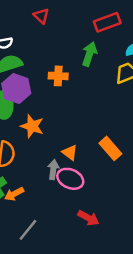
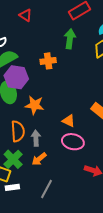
gray arrow: (53, 170) -> (36, 138), moved
orange arrow: (14, 194) -> (39, 159), moved

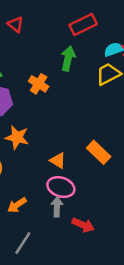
orange cross: (48, 61) -> (39, 84), turned 35
gray arrow: (36, 138) -> (57, 207), moved

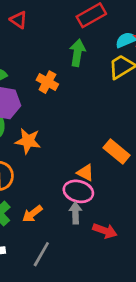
orange triangle: (58, 160) -> (85, 173), moved

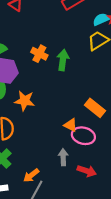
green arrow: (77, 53) -> (63, 60), moved
pink ellipse: (78, 191) -> (83, 136), moved
orange arrow: (32, 214) -> (31, 175), moved

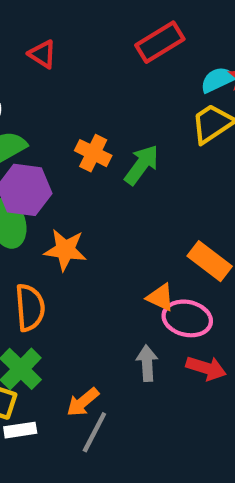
green arrow: (63, 60) -> (142, 165), turned 30
red arrow: (87, 171) -> (206, 368), moved

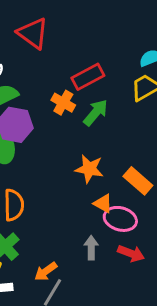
red rectangle: (160, 42) -> (88, 77), moved
red triangle: (42, 54) -> (33, 33), size x1.6
orange star: (65, 250) -> (89, 169), moved

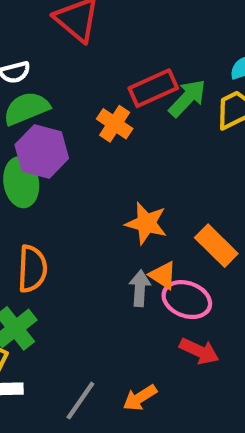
green arrow: (96, 113) -> (187, 98), moved
gray arrow: (91, 248) -> (140, 288), moved
orange arrow: (46, 271) -> (140, 398), moved

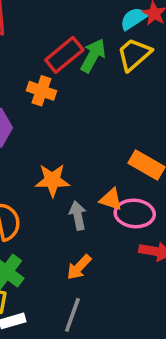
orange star: (146, 223) -> (52, 180), moved
gray arrow: (140, 288) -> (78, 216), moved
orange arrow: (140, 398) -> (79, 267), moved

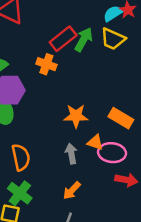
yellow trapezoid: (134, 54) -> (113, 39), turned -116
orange star: (52, 180) -> (76, 116), moved

